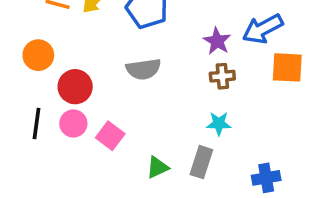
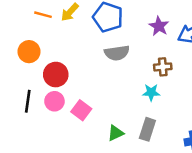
purple star: (217, 41) -> (159, 26), moved
gray semicircle: (143, 69) -> (117, 53), moved
cyan star: (219, 124) -> (151, 92), moved

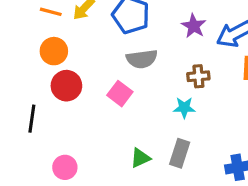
orange circle: (29, 52) -> (54, 51), moved
pink circle: (54, 101) -> (65, 167), moved
pink square: (81, 110) -> (120, 94), moved

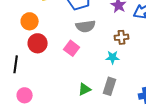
pink circle: (65, 167) -> (25, 95), moved

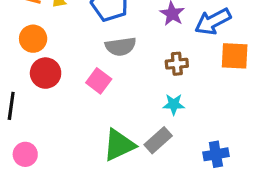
cyan star: (113, 57) -> (174, 104), moved
gray rectangle: (110, 86) -> (158, 140), turned 30
green triangle: (85, 89) -> (119, 145), size x1.6

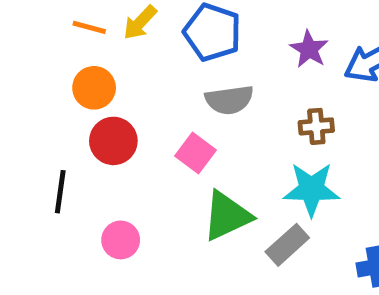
cyan star: (174, 104) -> (311, 189), size x1.6
green triangle: (119, 145) -> (227, 216), moved
pink circle: (25, 154) -> (121, 240), moved

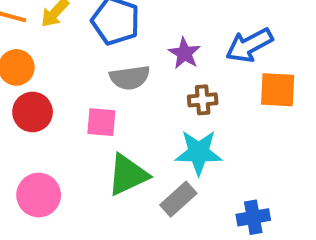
purple star: (309, 49) -> (184, 53), moved
pink square: (196, 153) -> (101, 122), turned -32
pink circle: (121, 240) -> (39, 195), size x1.4

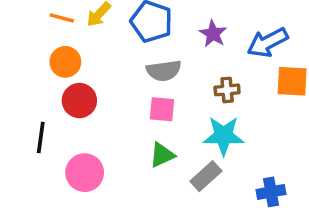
purple star: (184, 53) -> (213, 34), moved
pink square: (101, 122) -> (162, 109), moved
green triangle: (128, 175) -> (162, 155), size x0.7

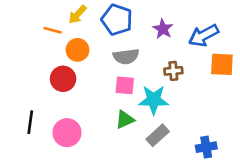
orange line: (62, 18) -> (53, 30), moved
orange circle: (65, 62) -> (77, 50), moved
cyan star: (224, 136) -> (154, 100), moved
black line: (41, 137) -> (30, 122), moved

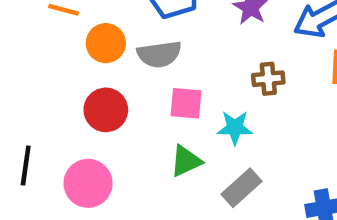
gray semicircle: (126, 56) -> (159, 54), moved
red circle: (63, 79) -> (106, 110), moved
cyan star: (154, 100) -> (235, 128), size x0.7

